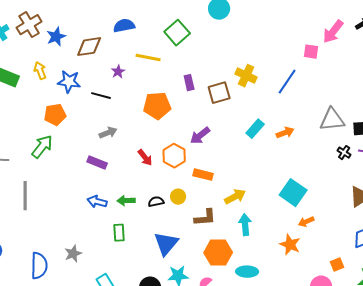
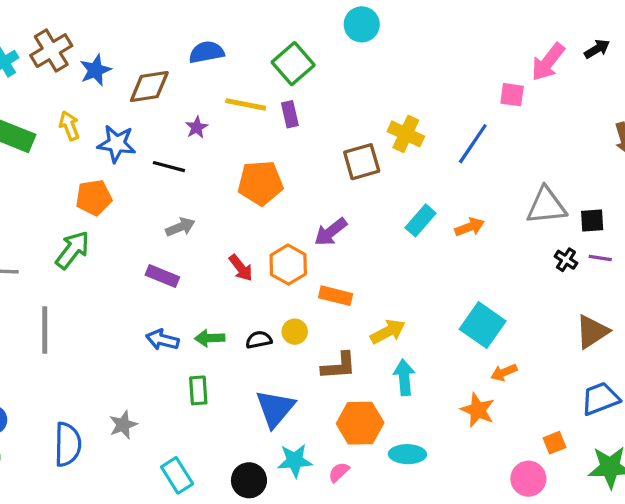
purple rectangle: (189, 83) -> (290, 114), moved

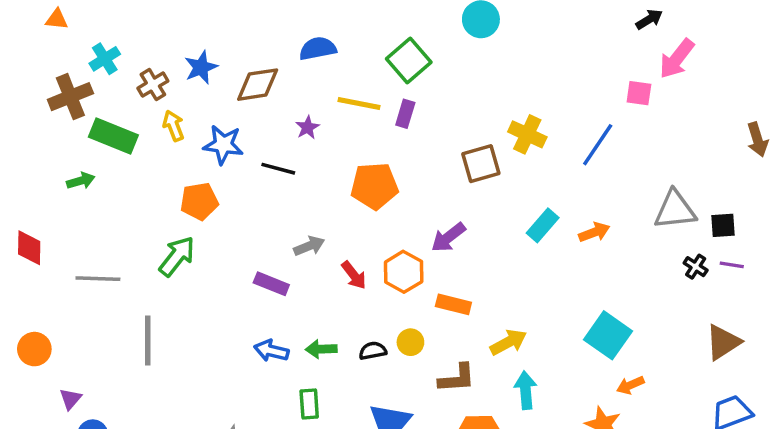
black arrow: (597, 49) -> (649, 19), moved
brown cross: (51, 51) -> (153, 85), moved, size x0.7
purple rectangle: (290, 114) -> (405, 114), turned 30
gray arrow: (180, 227) -> (309, 246), moved

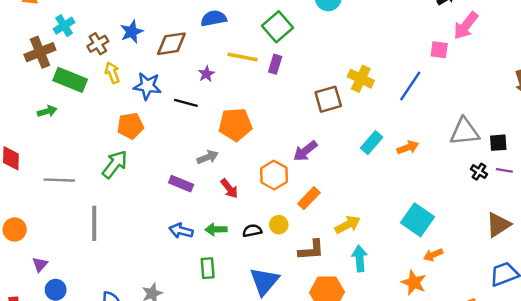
orange pentagon: (374, 186) -> (235, 125), moved
red arrow: (354, 275) -> (229, 188), moved
orange rectangle: (453, 304) -> (309, 198), turned -60

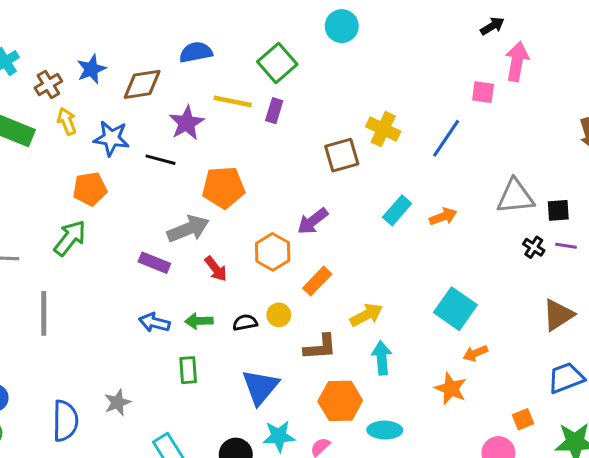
pink arrow: (466, 26) -> (517, 61), turned 152
purple star: (206, 74) -> (187, 123), size x1.6
gray arrow: (208, 157) -> (188, 229), size x1.5

